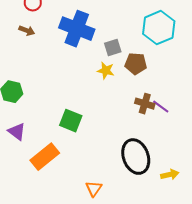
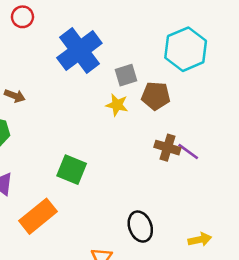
blue cross: (77, 29) -> (79, 50), turned 32
brown arrow: (27, 31) -> (15, 96), moved
black ellipse: (136, 157) -> (140, 227), moved, size x0.7

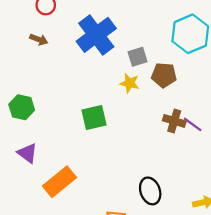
brown arrow: (15, 96) -> (39, 40), moved
green square: (72, 170) -> (94, 118), moved, turned -35

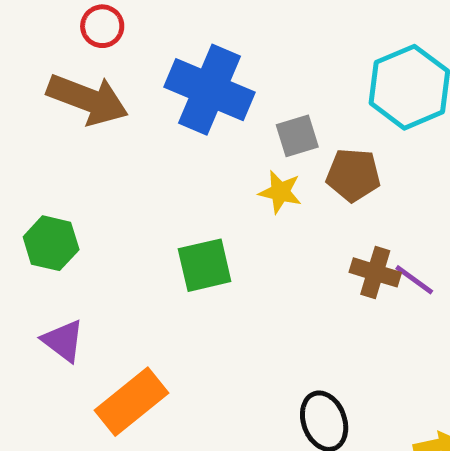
blue cross: (96, 35) -> (209, 90), turned -30
brown arrow: (39, 40) -> (88, 99), size x2.0

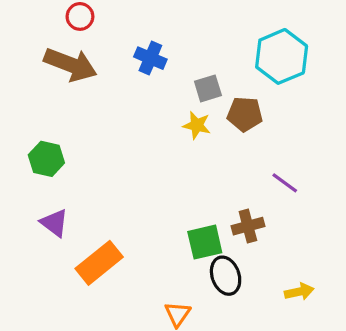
blue cross: (209, 90) -> (150, 58), size x0.6
green square: (205, 265) -> (205, 242), moved
brown cross: (375, 272) -> (248, 226), moved, turned -32

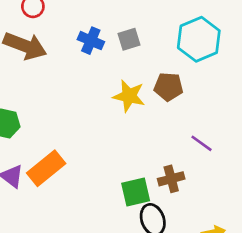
gray square: (208, 88) -> (129, 39), moved
yellow star: (197, 125) -> (129, 96), size x1.4
orange rectangle: (99, 263) -> (46, 168), moved

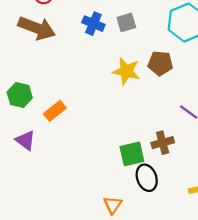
orange rectangle: (46, 168) -> (55, 111), moved, size x0.7

